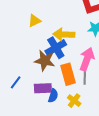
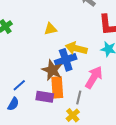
orange rectangle: (68, 74) -> (57, 87), moved
gray line: (85, 78) -> (79, 98), moved
blue semicircle: (53, 96) -> (13, 104), moved

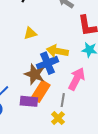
orange rectangle: (57, 87) -> (41, 91), turned 40

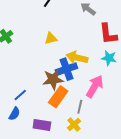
brown star: (35, 74) -> (53, 79), turned -30
purple rectangle: (29, 101) -> (42, 125), moved

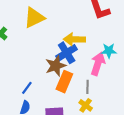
yellow triangle: (51, 38) -> (34, 18), moved, size x1.6
cyan star: (109, 58) -> (109, 51), moved

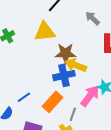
brown star: (56, 66) -> (66, 53), moved
blue line: (27, 88) -> (24, 97), moved

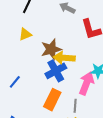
yellow triangle: (45, 32) -> (25, 34), size x0.6
blue line: (24, 97) -> (15, 82), moved

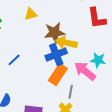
pink arrow: (86, 83) -> (85, 71), turned -80
orange rectangle: (52, 100) -> (58, 75), moved

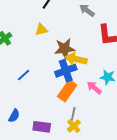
pink arrow: (85, 71) -> (94, 88), size x0.7
gray line: (71, 92) -> (73, 114), moved

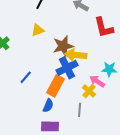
orange rectangle: (67, 91) -> (55, 86), moved
blue semicircle: (14, 116) -> (48, 106), moved
yellow cross: (74, 126) -> (89, 91), moved

